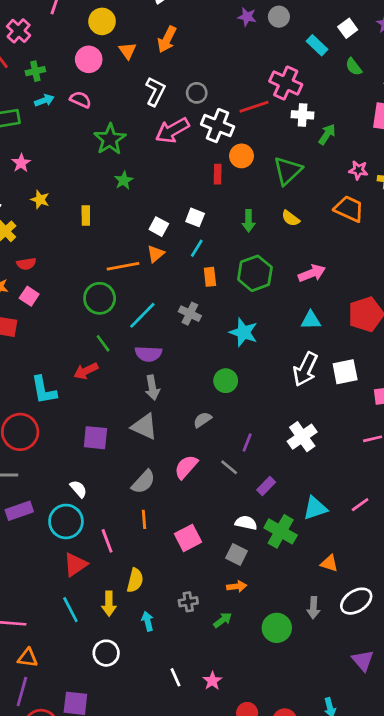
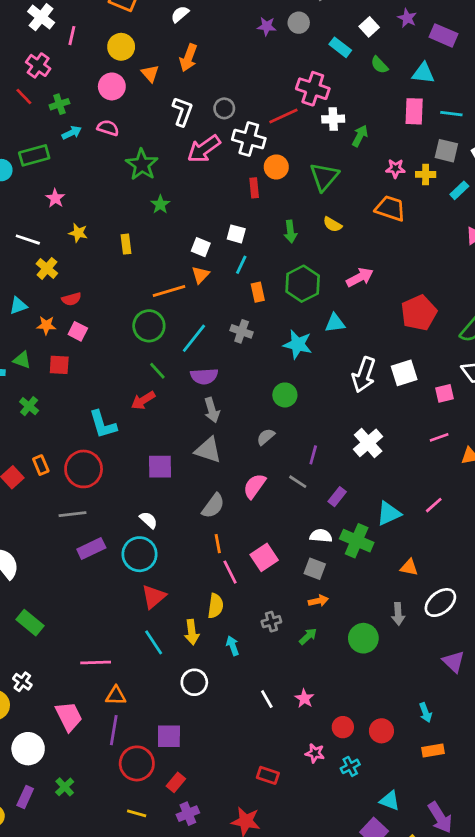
cyan triangle: (311, 320) -> (335, 323), moved
pink line: (107, 541) -> (230, 572), moved

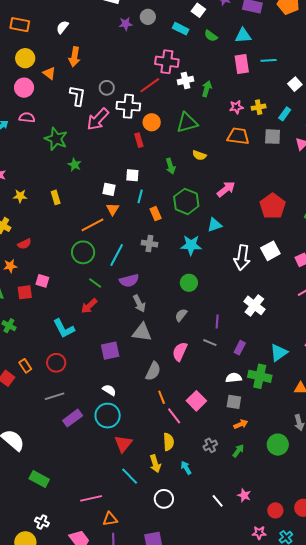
gray square: (446, 151) -> (273, 137), moved
green triangle: (324, 177) -> (187, 123), turned 45
pink square: (78, 331) -> (42, 281), moved
red circle: (84, 469) -> (56, 363), size x0.7

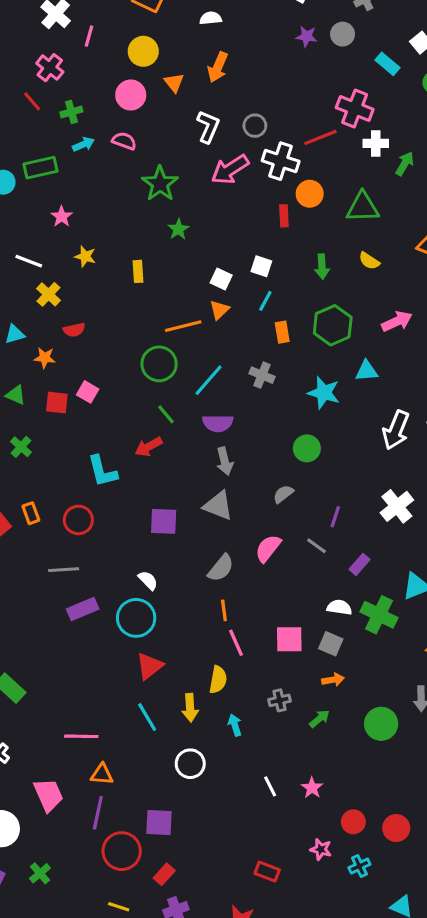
white semicircle: (62, 27) -> (211, 18), turned 32
pink square: (196, 401) -> (289, 639), moved, turned 30

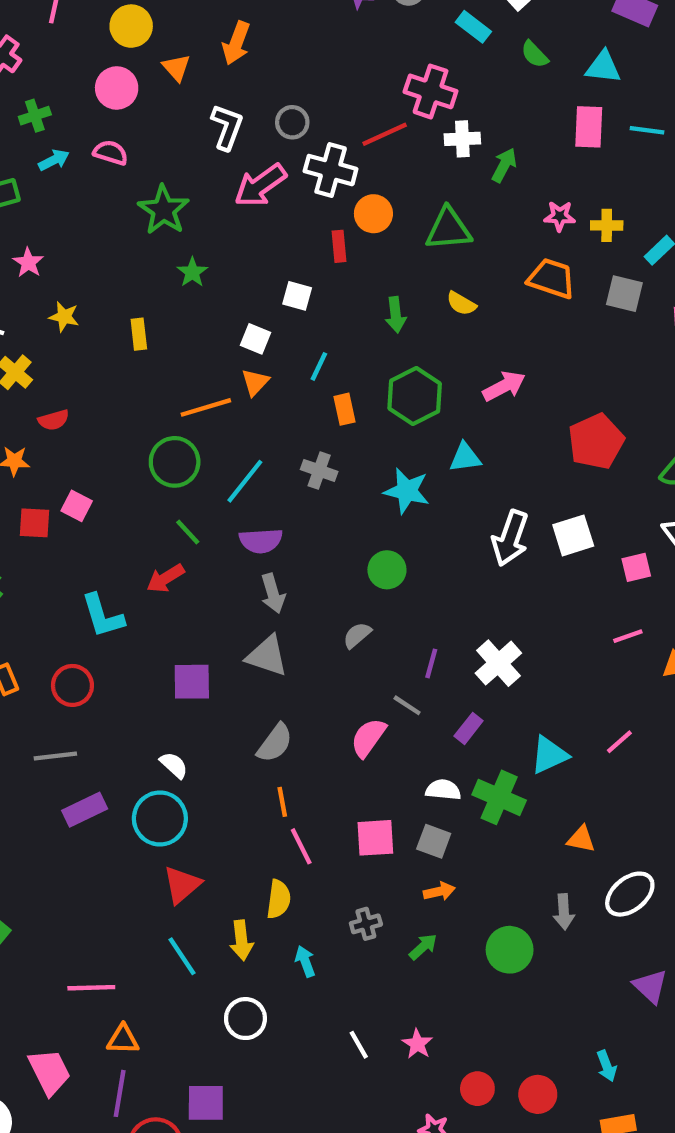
white square: (261, 266) -> (297, 296), moved
white cross: (397, 506) -> (498, 663), moved
pink semicircle: (268, 548) -> (368, 738), moved

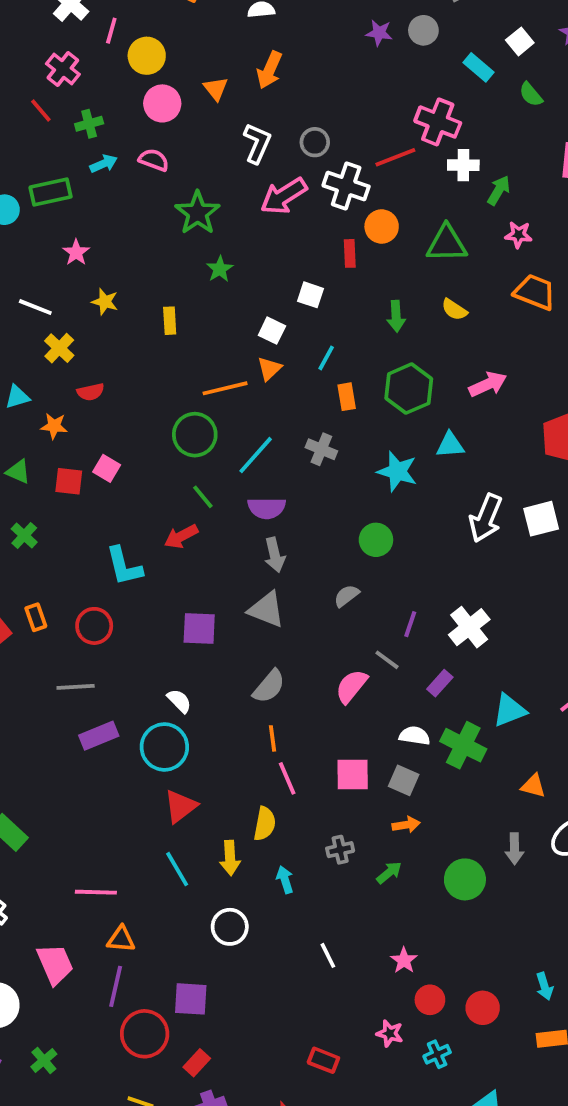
yellow circle: (131, 26) -> (147, 56), moved
pink star: (560, 216) -> (518, 235), moved
pink star: (417, 1044) -> (404, 960), moved

